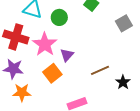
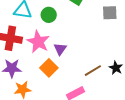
gray square: (124, 23) -> (110, 13), turned 35
brown line: (100, 70) -> (93, 71), moved

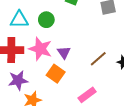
brown line: (93, 71) -> (98, 59), moved

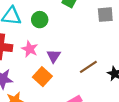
pink star: (40, 49) -> (30, 49), size x0.7

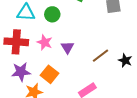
orange square: (42, 77) -> (50, 74), moved

